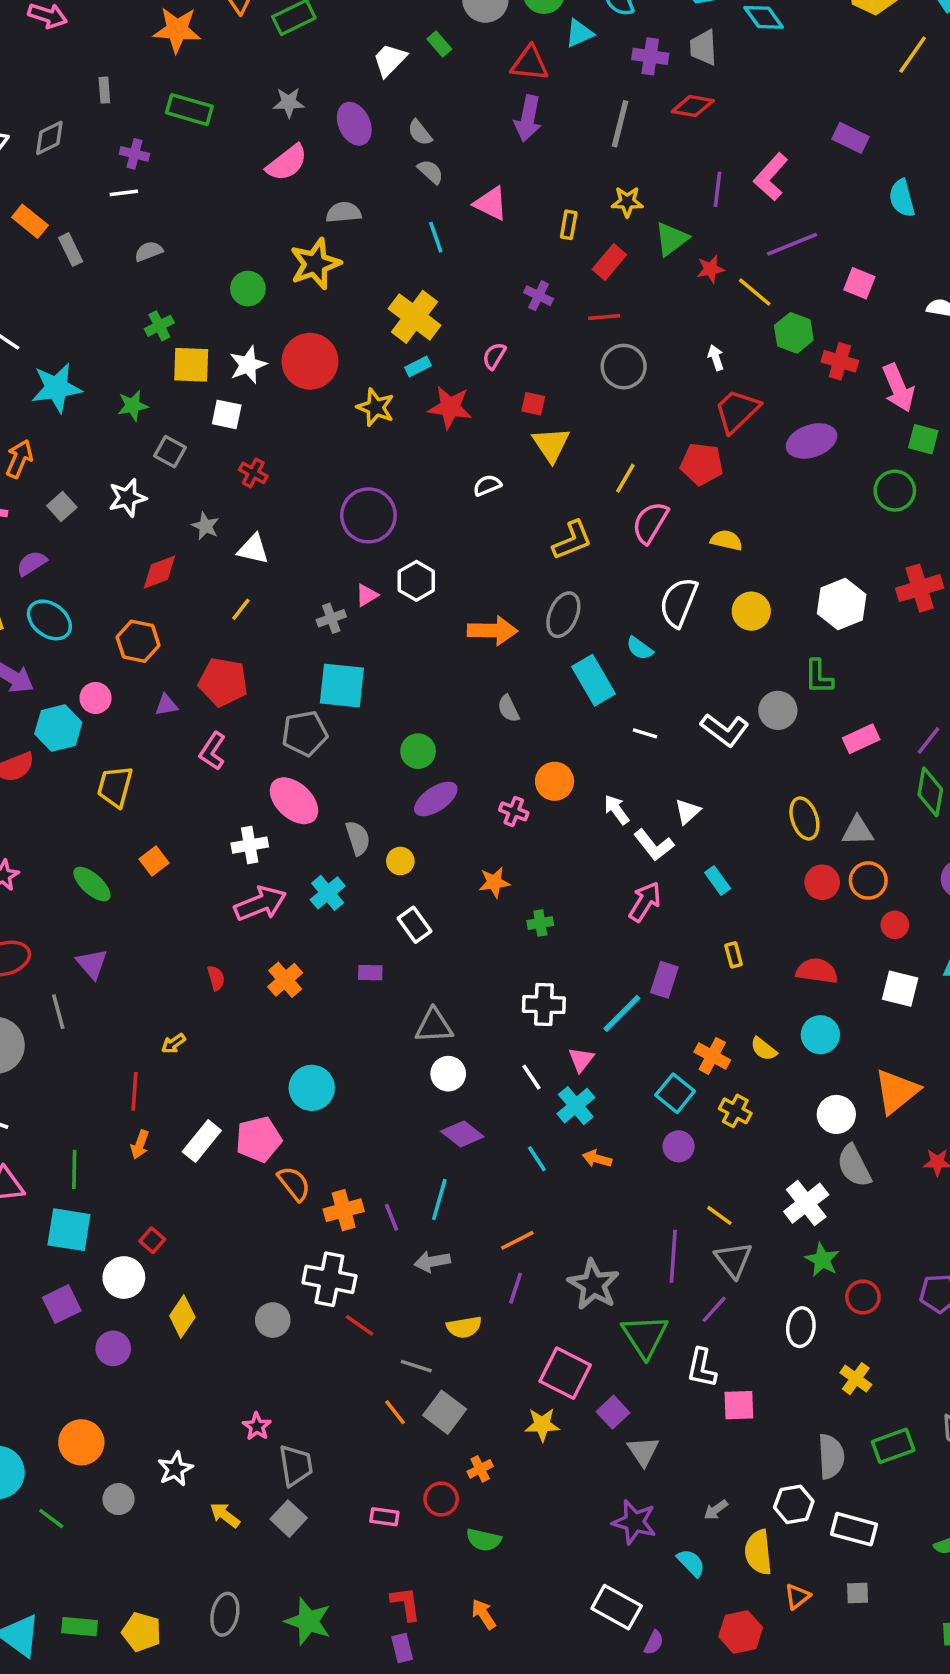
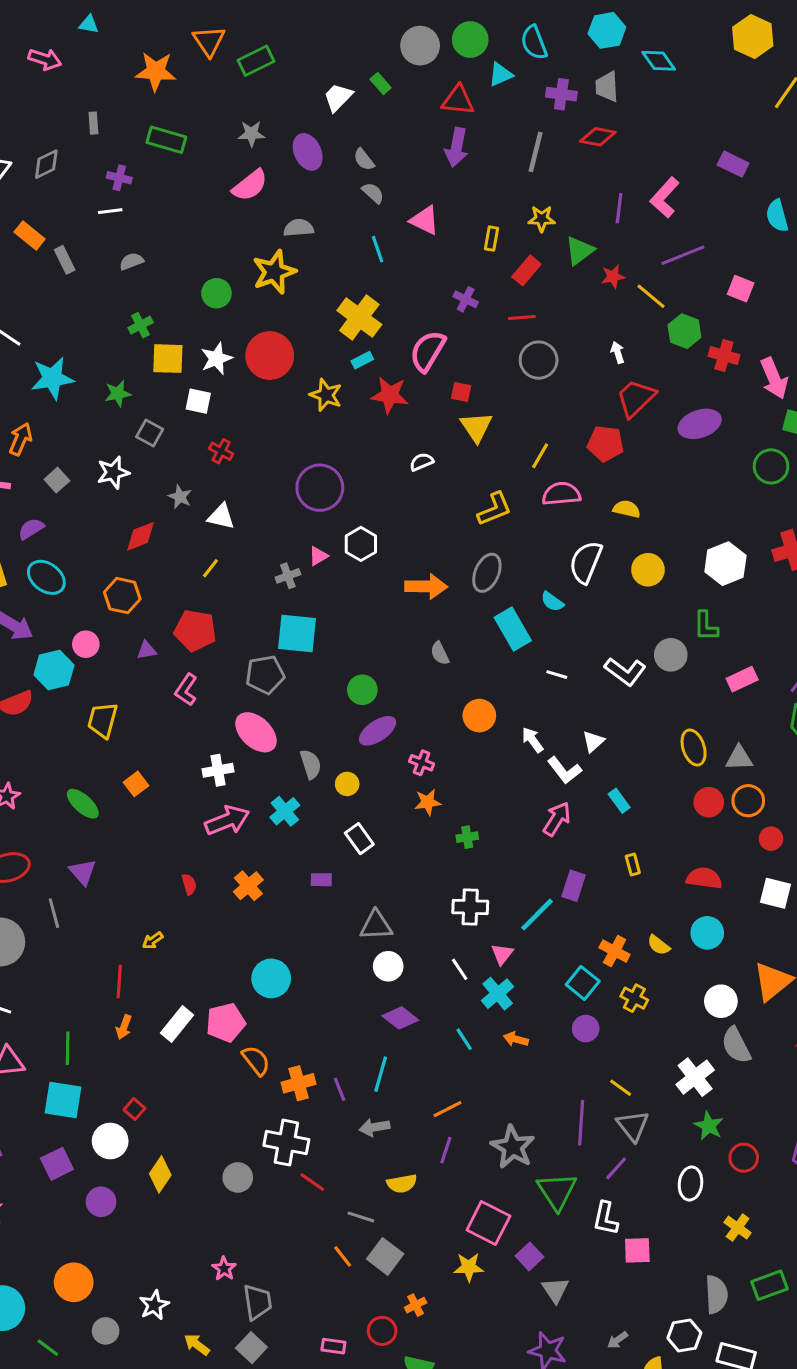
pink semicircle: (494, 356) -> (428, 351), size x1.8
pink semicircle: (650, 523) -> (561, 494), turned 54
pink cross: (514, 811) -> (422, 763), moved

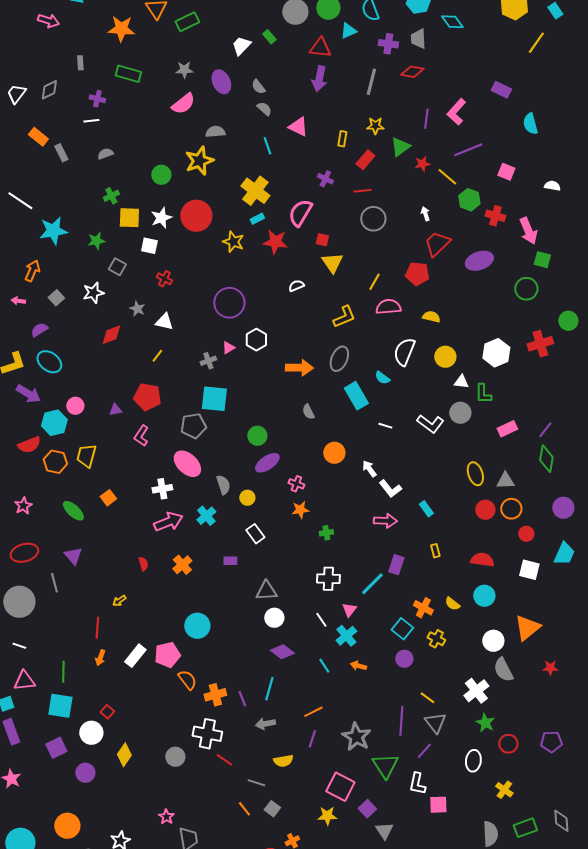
orange hexagon: (122, 596) -> (55, 462), moved
white triangle: (593, 741) -> (461, 382), moved, turned 49
pink arrow: (557, 819) -> (385, 521), turned 60
gray square: (385, 1256) -> (272, 809), size x0.7

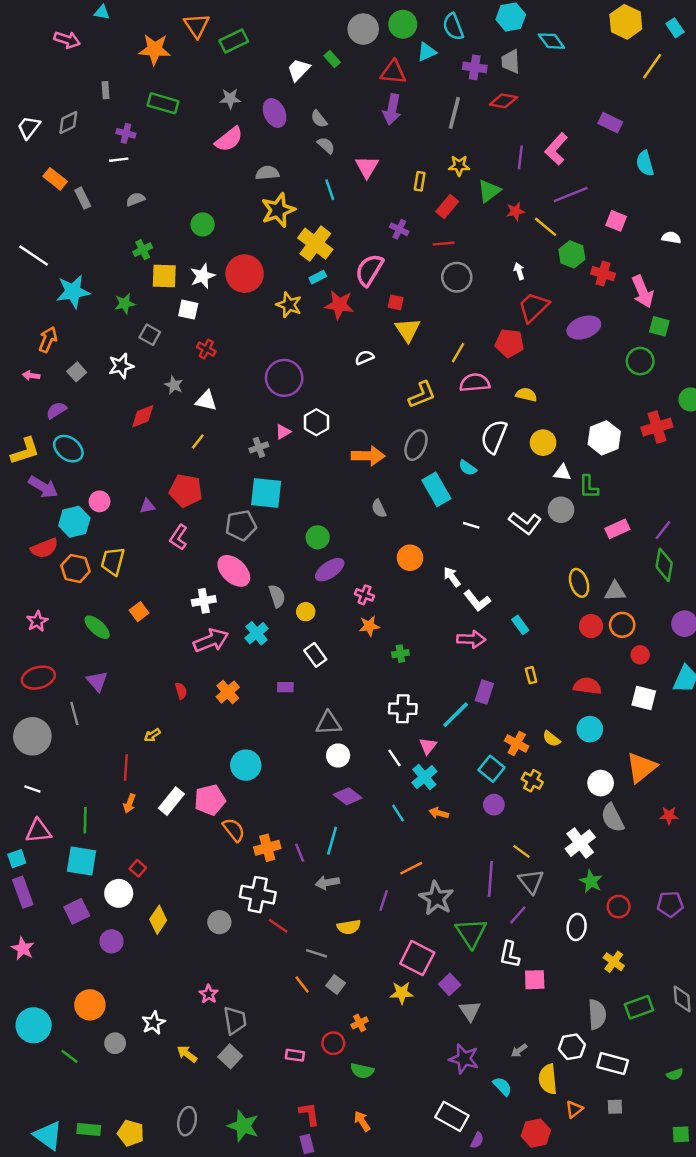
pink triangle: (298, 127) -> (367, 167), turned 35
yellow star: (199, 161) -> (278, 210), moved
orange line: (313, 712) -> (411, 868), moved

